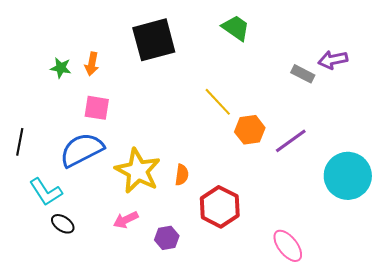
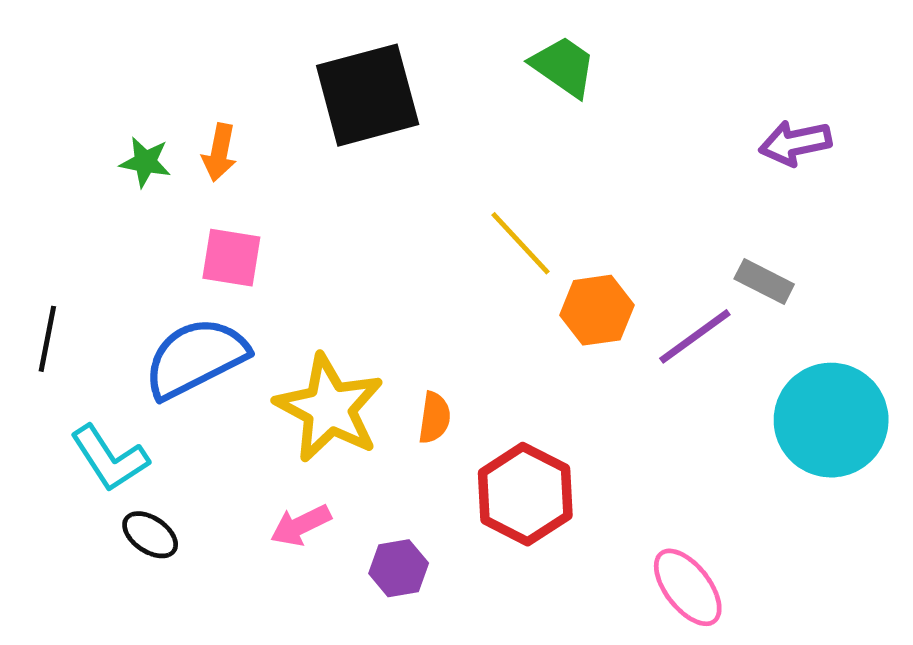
gray rectangle: (303, 74) -> (764, 281), moved

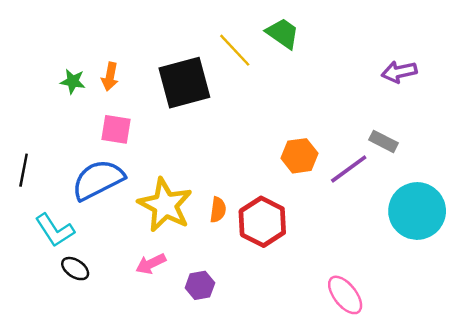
black square: (368, 95) -> (184, 83), moved
yellow line: (520, 243) -> (235, 50), moved
red hexagon: (525, 494) -> (262, 222), moved

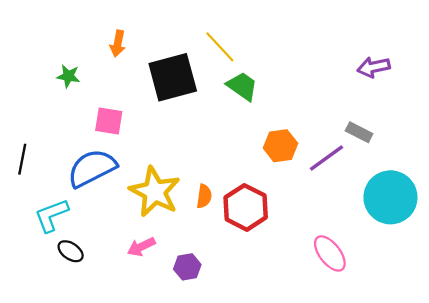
green trapezoid: (283, 33) -> (242, 86), moved
orange arrow: (110, 77) -> (118, 44), moved
cyan L-shape: (55, 230) -> (51, 215), turned 102
pink ellipse: (345, 295) -> (330, 253), moved

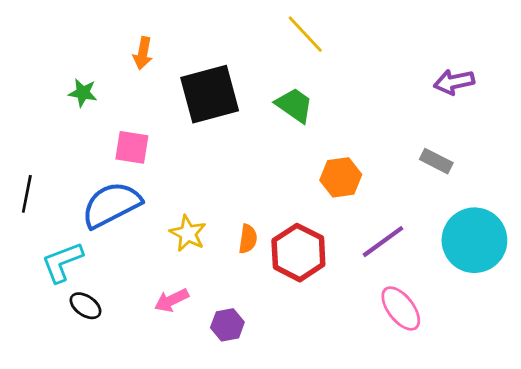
yellow line: (220, 47) -> (305, 34), moved
purple line: (326, 158) -> (383, 242), moved
yellow star: (155, 192) -> (188, 233), size x0.6

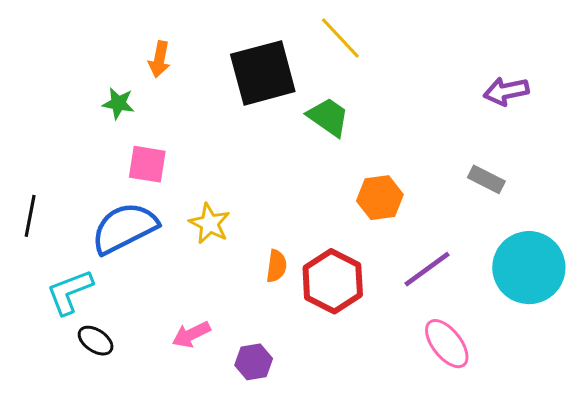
green star: (83, 93) -> (118, 103), moved
black square: (210, 94) -> (263, 73), moved
yellow star: (188, 233) -> (210, 223), moved

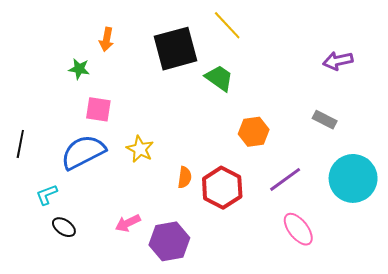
cyan L-shape: (70, 292) -> (47, 195), size x0.7
purple hexagon: (254, 362) -> (169, 241), size x1.6

